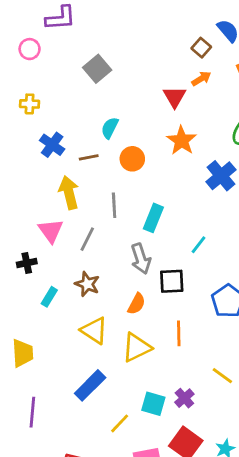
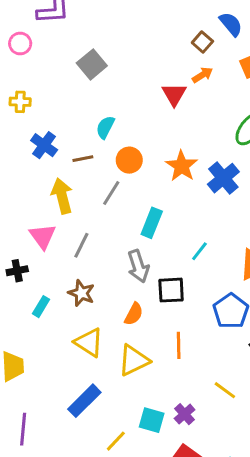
orange star: (182, 141) -> (182, 166), moved
gray line: (114, 205) -> (111, 193), moved, turned 35

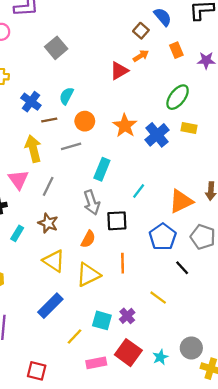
red triangle: (174, 94) -> (119, 71), turned 30
blue cross: (44, 145) -> (31, 102), moved
gray line: (111, 193) -> (71, 146), turned 42

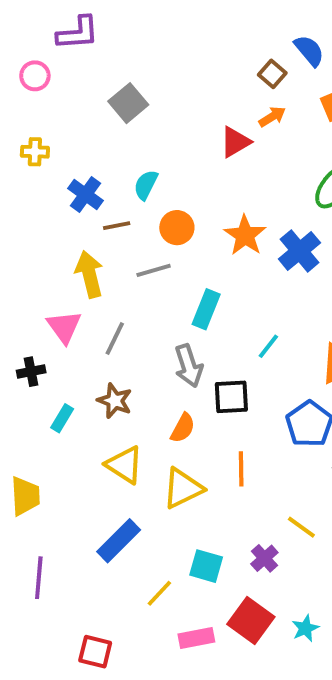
purple cross: (127, 316) -> (264, 558), moved

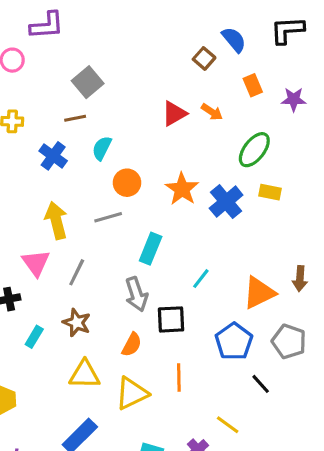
orange arrow: (272, 117) -> (212, 112), moved, turned 65
brown line: (117, 226) -> (75, 118), moved
yellow triangle: (124, 465) -> (85, 374), turned -32

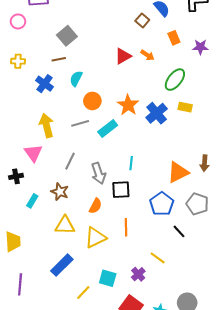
cyan rectangle: (151, 249) -> (108, 128), moved, turned 30
gray line: (77, 272) -> (70, 161), moved
cyan line: (201, 279) -> (131, 163), moved, turned -32

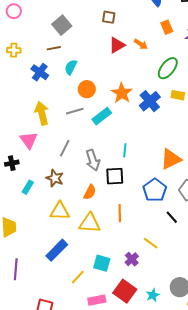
brown square: (142, 20) -> (109, 17), moved, turned -32
yellow triangle: (95, 238) -> (90, 223), turned 30

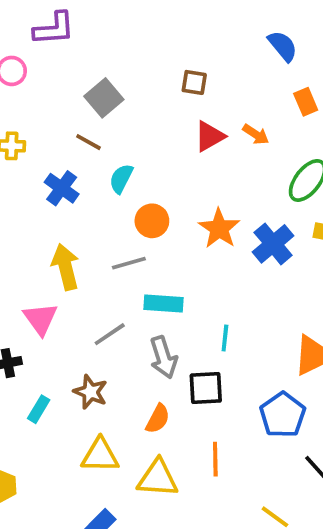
brown line: (54, 48) -> (89, 142), turned 40
cyan rectangle: (102, 116) -> (163, 303), moved, turned 42
gray line: (65, 148) -> (110, 334), turned 30

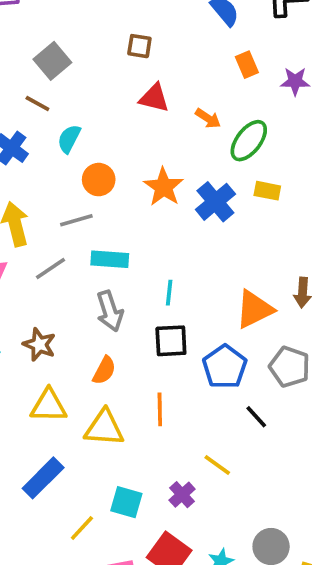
orange arrow: (256, 134) -> (208, 118), moved
red triangle: (210, 136) -> (154, 98), turned 44
gray line: (110, 334) -> (50, 269), moved
black square: (206, 388) -> (171, 341), moved

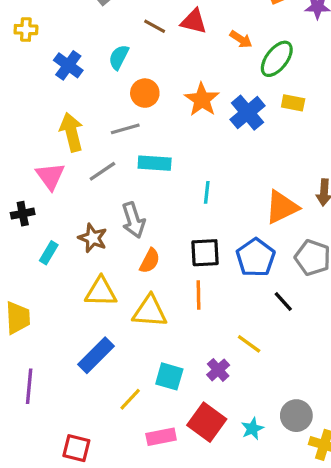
brown line: (37, 104) -> (155, 26), moved
gray arrow: (110, 311) -> (133, 220), moved
black square: (171, 341) -> (205, 253), moved

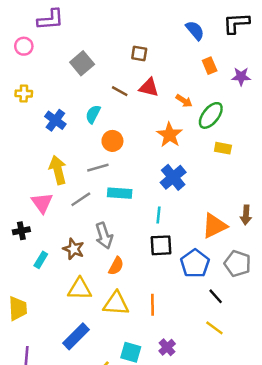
orange star: (202, 100) -> (169, 135), moved
blue cross: (247, 113) -> (173, 177), moved
black square: (205, 253) -> (161, 245), moved
orange line: (199, 295) -> (152, 305), moved
yellow line: (249, 344) -> (214, 328), moved

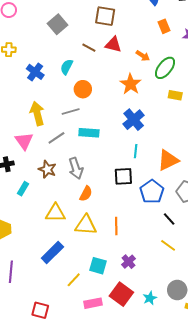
brown square: (139, 54) -> (105, 16), size x1.5
cyan line: (159, 215) -> (136, 151), moved
brown star: (74, 249) -> (47, 169), moved

